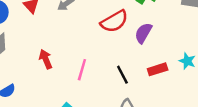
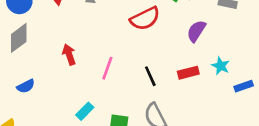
purple semicircle: (143, 33) -> (196, 31), moved

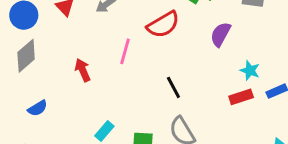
pink line: (107, 68) -> (125, 51), moved
red rectangle: (188, 73) -> (241, 97), moved

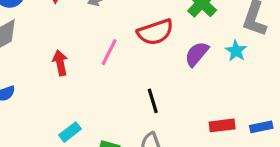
purple semicircle: (221, 34) -> (197, 54), moved
cyan star: (250, 71) -> (236, 51), moved

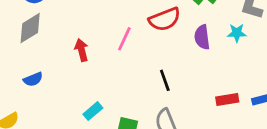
cyan star: (236, 51) -> (237, 33), turned -30
purple semicircle: (197, 54) -> (202, 37), turned -45

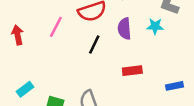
black line: (165, 80) -> (94, 44), moved, turned 42
red rectangle: (227, 99) -> (132, 71), moved

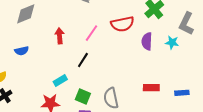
black line: (94, 44) -> (83, 60), moved
red rectangle: (132, 71) -> (151, 88), moved

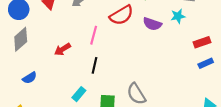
red arrow: (60, 36) -> (62, 49), turned -98
purple semicircle: (147, 41) -> (152, 24), turned -54
red rectangle: (151, 88) -> (202, 42), moved

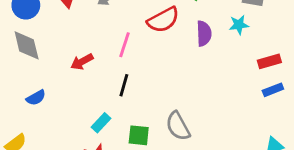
purple semicircle: (152, 24) -> (204, 33), turned -114
gray diamond: (21, 39) -> (27, 45), turned -65

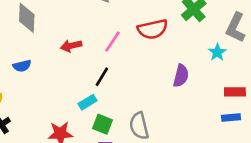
cyan star: (239, 25) -> (217, 52), turned 30
purple semicircle: (204, 33) -> (181, 76), moved
cyan rectangle: (101, 123) -> (87, 102), moved

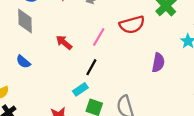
red arrow: (71, 46) -> (64, 42), turned 56
blue semicircle: (22, 66) -> (23, 62), turned 56

